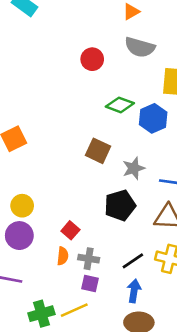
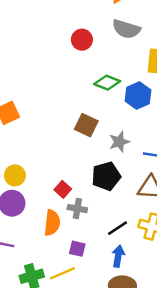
red square: (70, 230) -> (63, 189), moved
orange semicircle: (63, 256) -> (52, 223), size x1.5
gray cross: (89, 259) -> (77, 209), moved

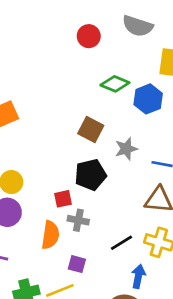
black pentagon: (106, 176) -> (91, 175), moved
red square: (63, 189) -> (63, 199), turned 35
blue arrow: (118, 256) -> (138, 276), moved

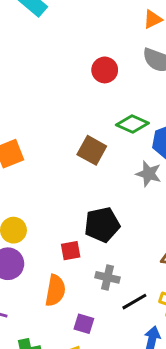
brown square: (91, 130) -> (92, 150), moved
gray star: (126, 149) -> (149, 174), moved, turned 30
gray cross: (78, 220) -> (108, 277), moved

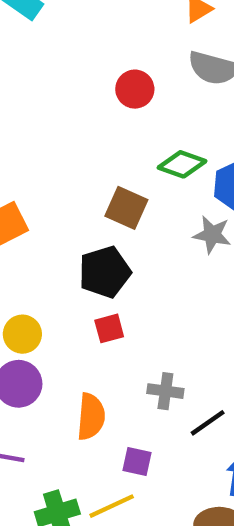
black pentagon: (102, 225) -> (105, 272), moved
red square: (71, 251) -> (109, 328), moved

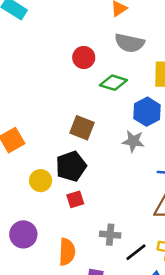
green diamond: (182, 164) -> (113, 83), moved
yellow circle: (22, 334) -> (41, 181), moved

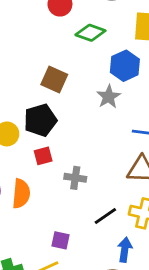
gray star: (133, 141) -> (109, 97), turned 30
gray cross: (110, 235) -> (75, 178), moved
orange semicircle: (67, 252) -> (21, 194), moved

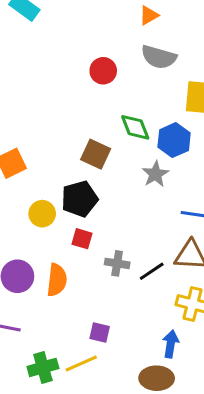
green diamond: (90, 33) -> (135, 127), moved, turned 48
red square: (43, 156) -> (82, 239), turned 30
black line: (105, 216) -> (152, 271), moved

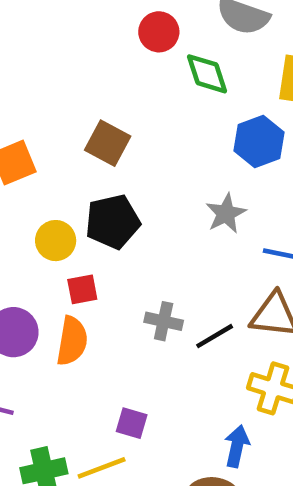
green diamond: (135, 127) -> (207, 74), moved
brown square: (96, 154) -> (108, 143), moved
gray star: (155, 174) -> (226, 213), moved
red square: (82, 239) -> (82, 289), moved, turned -30

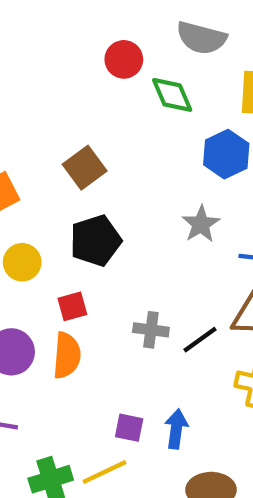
brown square: (108, 143) -> (85, 168), turned 30
yellow circle: (56, 241) -> (22, 262), moved
blue arrow: (237, 446) -> (176, 429), moved

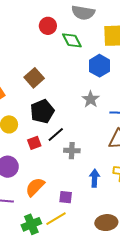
black line: (200, 340) -> (56, 135), moved
orange semicircle: (67, 355) -> (35, 187), moved, turned -135
blue arrow: (176, 429) -> (95, 178), moved

